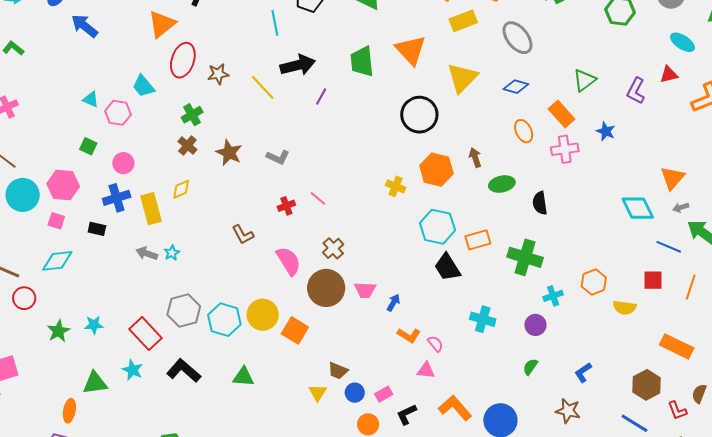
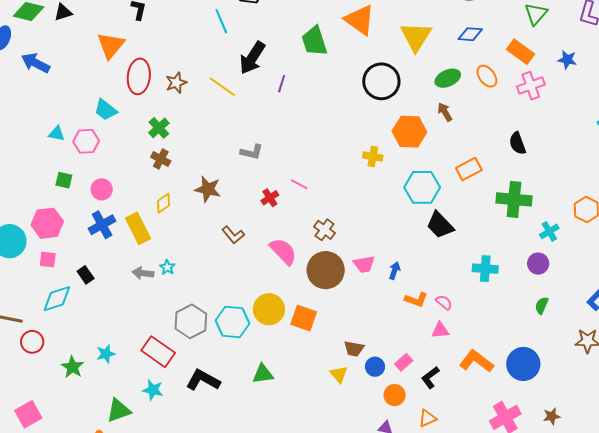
black arrow: (298, 65) -> (252, 58), turned 148
brown star: (229, 153) -> (208, 189), moved
green ellipse: (502, 184) -> (448, 78), moved
black rectangle: (97, 229) -> (86, 275), moved, turned 54
orange rectangle: (478, 240) -> (469, 169), moved

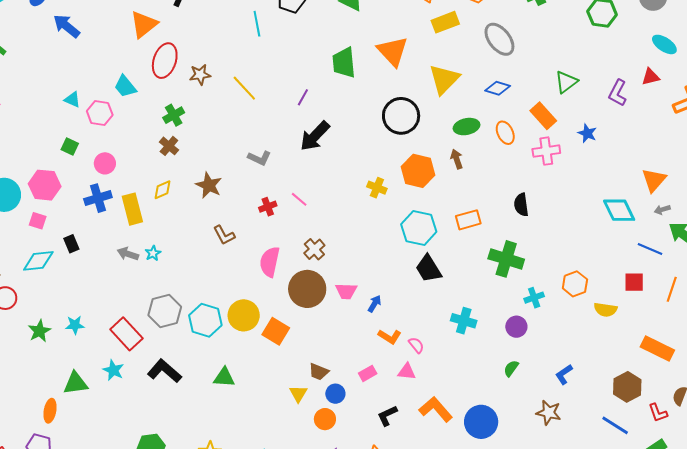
black arrow: (252, 58) -> (315, 136), moved
pink semicircle: (283, 251) -> (270, 262), turned -136
pink rectangle: (404, 362) -> (368, 373), moved
orange circle: (395, 395) -> (325, 419), moved

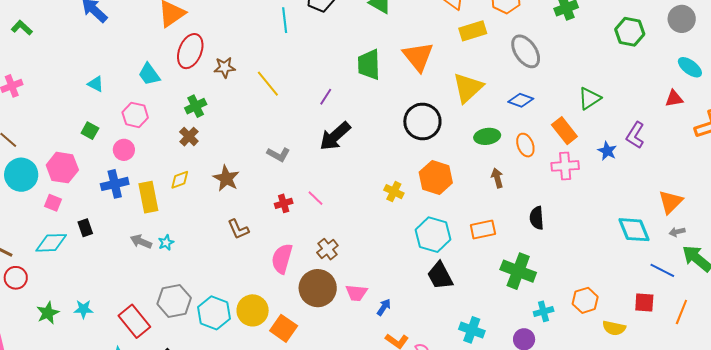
purple L-shape: (618, 93) -> (635, 135), moved
pink hexagon: (100, 113) -> (135, 115), moved
brown arrow: (457, 159) -> (497, 178), moved

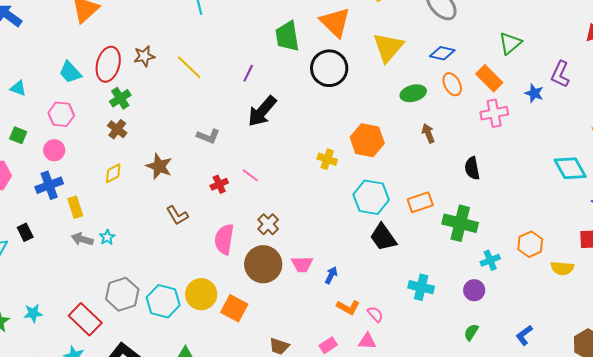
red ellipse: (190, 51) -> (108, 64), moved
black circle: (422, 121) -> (329, 68), moved
orange ellipse: (525, 145) -> (452, 84), moved
yellow rectangle: (148, 197) -> (75, 207), moved, size x0.7
orange rectangle: (483, 230) -> (420, 202), moved

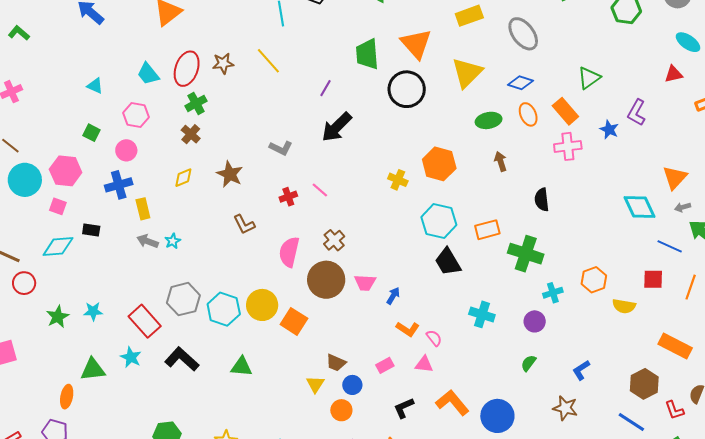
yellow line: (189, 67) -> (268, 61), moved
black rectangle: (25, 232) -> (91, 230), turned -60

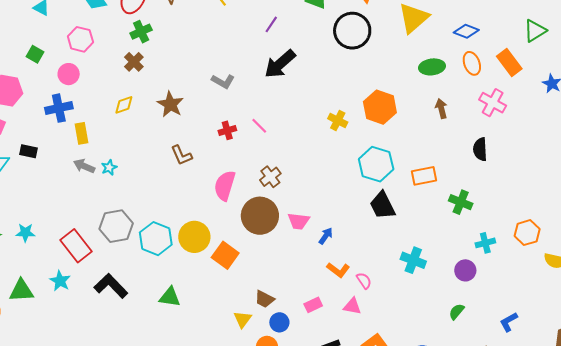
pink cross: (568, 146) -> (493, 103), moved, turned 32
green cross: (526, 254) -> (461, 202), size x0.7

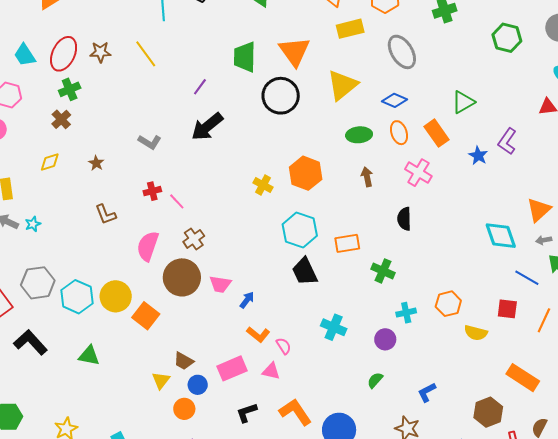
brown star: (170, 104) -> (96, 163), size x0.6
pink line: (259, 126) -> (177, 201), moved
pink rectangle: (313, 305) -> (232, 368), size x1.6

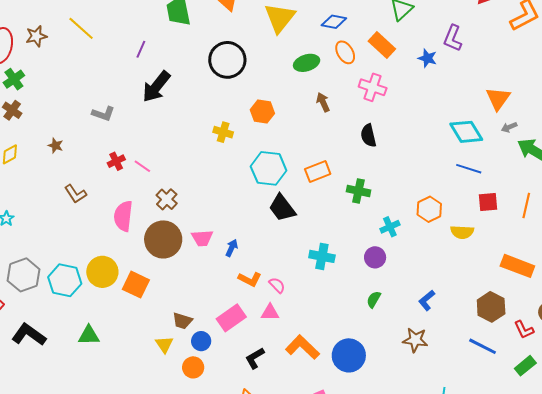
black circle: (281, 96) -> (227, 60), moved
orange hexagon: (306, 173) -> (262, 112), size x0.7
blue line: (527, 278) -> (469, 169), moved

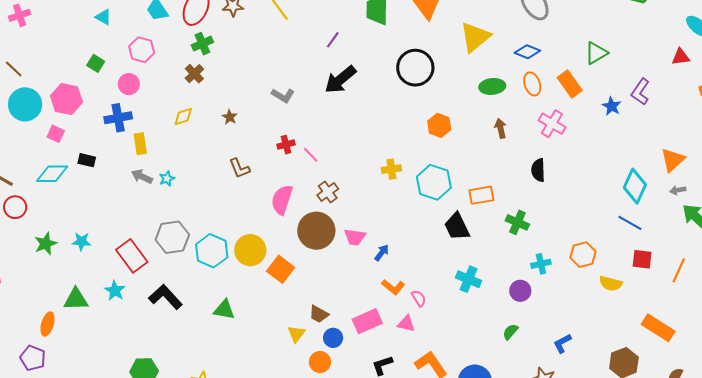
yellow cross: (223, 132) -> (391, 169), moved, turned -36
cyan diamond: (466, 132) -> (635, 186), turned 44
black trapezoid: (282, 208) -> (457, 227), moved

